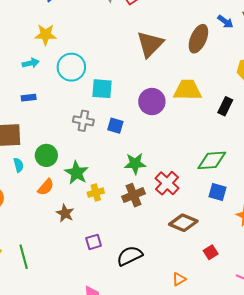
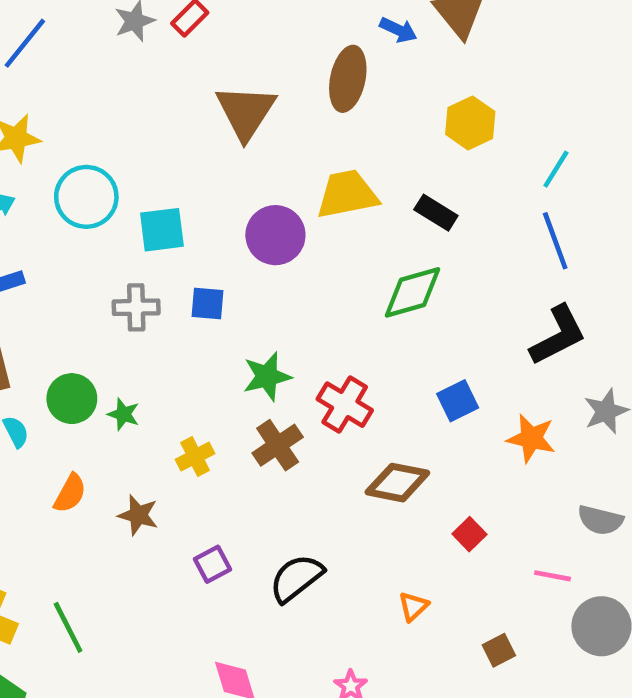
black rectangle: (225, 106) -> (436, 213), turned -72
green diamond: (212, 160) -> (412, 292), moved
green star: (77, 173) -> (123, 414), moved, size x0.6
orange semicircle: (46, 187) -> (70, 493), moved
blue square: (218, 192) -> (458, 401), turned -30

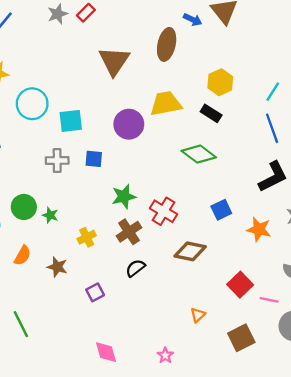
yellow hexagon: (470, 123) -> (220, 82), moved
green diamond: (412, 292) -> (199, 154), turned 52
red square: (469, 534) -> (240, 285), moved, size x1.5
black semicircle: (296, 578) -> (135, 268), moved, size x0.7
brown square: (499, 650) -> (241, 338), size x1.6

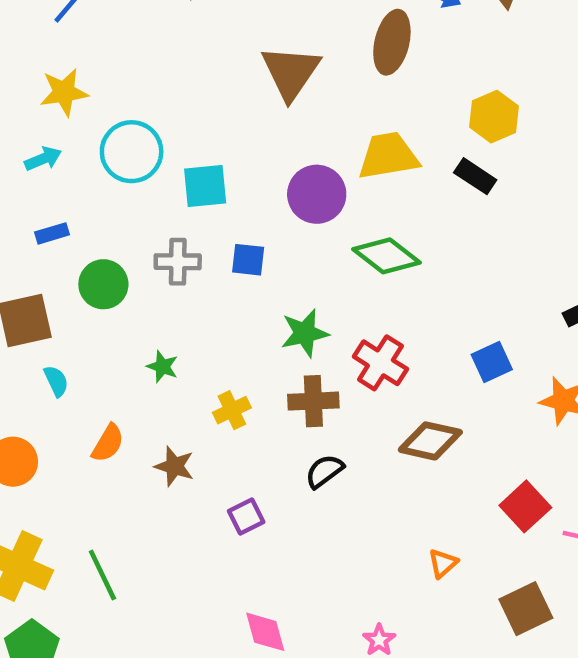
green diamond: (199, 154) -> (387, 256), moved
green circle: (24, 207) -> (103, 284), moved
brown cross: (129, 232) -> (313, 401), turned 30

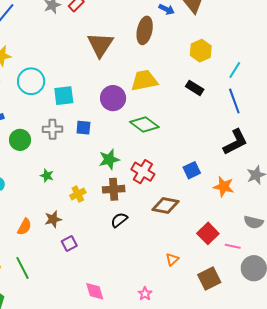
yellow hexagon: (494, 117) -> (201, 51), moved
black rectangle: (475, 176) -> (195, 88), moved
orange semicircle: (108, 443) -> (24, 227), moved
brown star: (174, 466) -> (53, 219), turned -30
purple square: (246, 516) -> (69, 244), moved

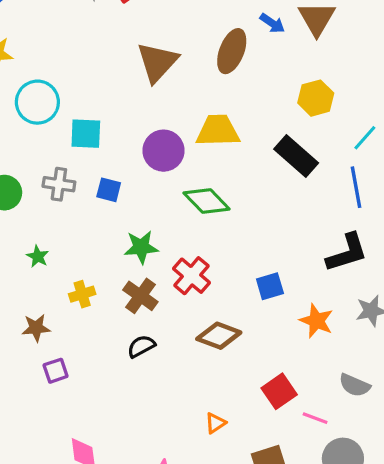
black rectangle: (195, 88) -> (296, 156), size x1.5
brown cross: (114, 189) -> (140, 296), turned 30

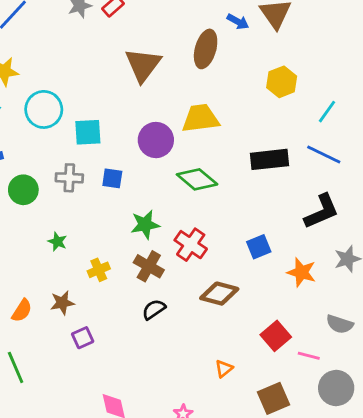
black rectangle: (296, 156) -> (269, 159), moved, turned -42
blue line: (356, 187) -> (324, 155), turned -48

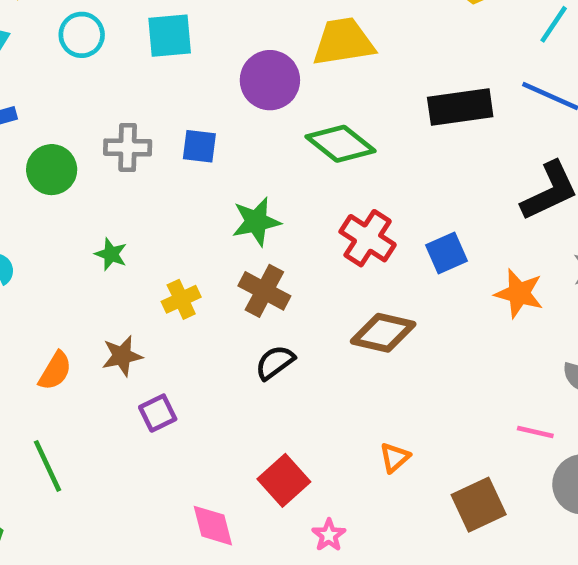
cyan circle: (44, 109) -> (82, 35), size x0.7
cyan square: (88, 132) -> (170, 36), moved
red cross: (191, 245) -> (368, 238), moved
red square: (276, 336) -> (284, 480), moved

